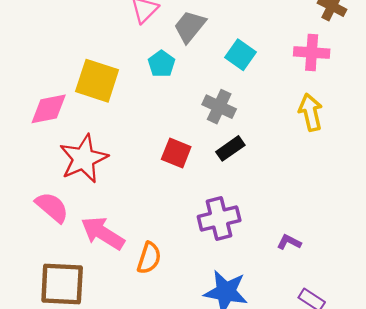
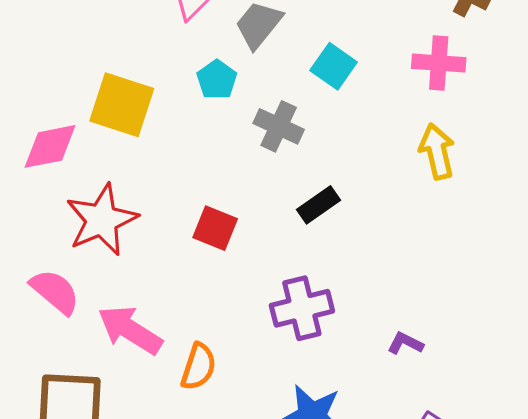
gray cross: (219, 107) -> (279, 126), moved
red square: (176, 153) -> (215, 228), moved

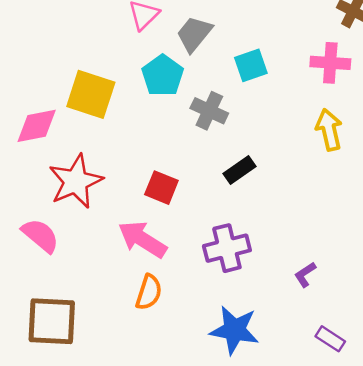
cyan square: (334, 66) -> (251, 65), turned 36
cyan pentagon: (217, 80) -> (163, 75), size x1.4
pink arrow: (130, 330) -> (142, 239), moved
purple L-shape: (405, 343) -> (305, 275), turned -60

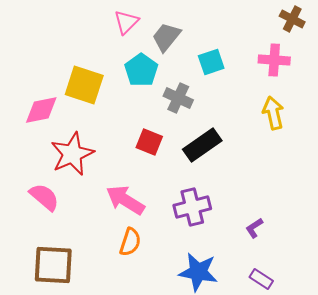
black rectangle: (240, 170) -> (202, 145), size x1.5
red square: (161, 188) -> (149, 142), moved
purple rectangle: (330, 339) -> (261, 279), moved

